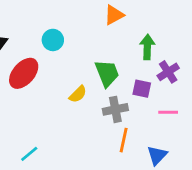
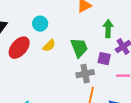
yellow semicircle: (78, 94) -> (49, 46), moved

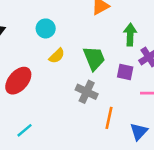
red ellipse: (19, 48) -> (18, 81), moved
gray cross: (85, 74) -> (87, 92), moved, turned 36

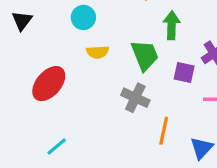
green arrow: (130, 35) -> (172, 25), moved
yellow semicircle: (57, 56) -> (98, 52), turned 42

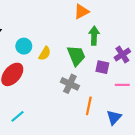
cyan circle: (83, 17) -> (24, 46), moved
yellow semicircle: (98, 52) -> (45, 53), turned -56

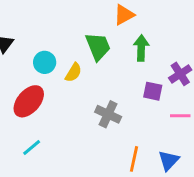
green trapezoid: (76, 56) -> (98, 46), moved
orange line: (89, 106) -> (134, 159), moved
cyan line: (18, 116) -> (32, 147), moved

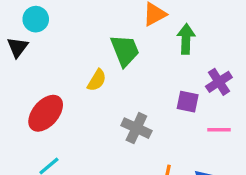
green arrow: (141, 48) -> (186, 39), moved
cyan circle: (45, 62) -> (36, 19), moved

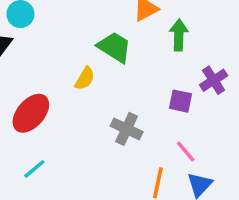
green trapezoid: (125, 50) -> (114, 47), turned -36
pink line: (219, 130) -> (186, 152), moved, turned 50

